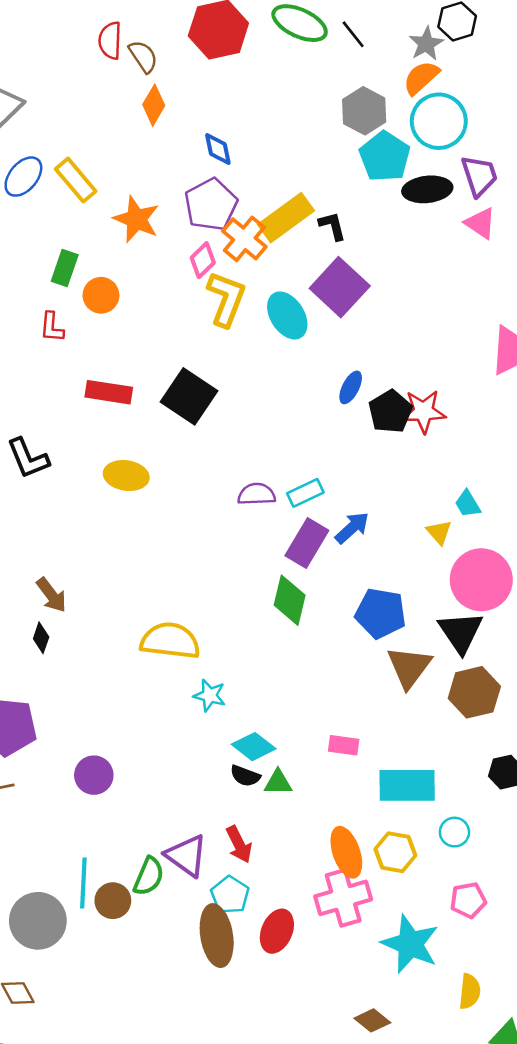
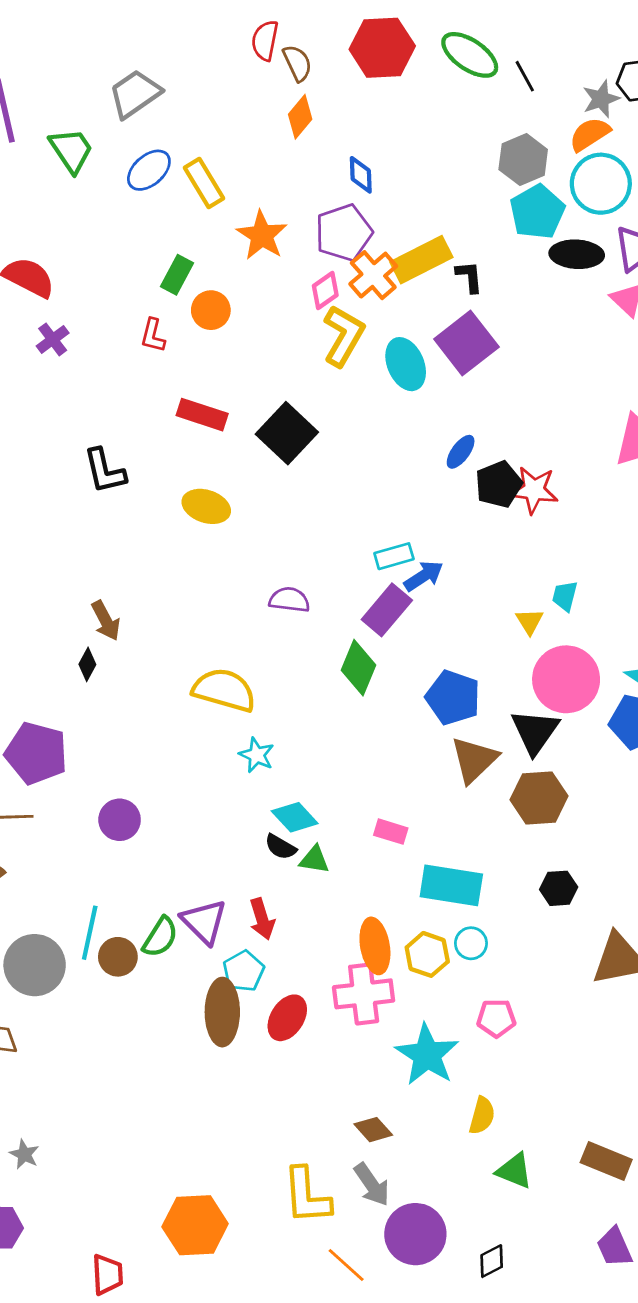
purple semicircle: (257, 494) -> (289, 600), moved
cyan trapezoid: (468, 504) -> (565, 596), turned 36
blue arrow: (352, 528) -> (424, 576), moved
cyan circle: (454, 832) -> (471, 943), moved

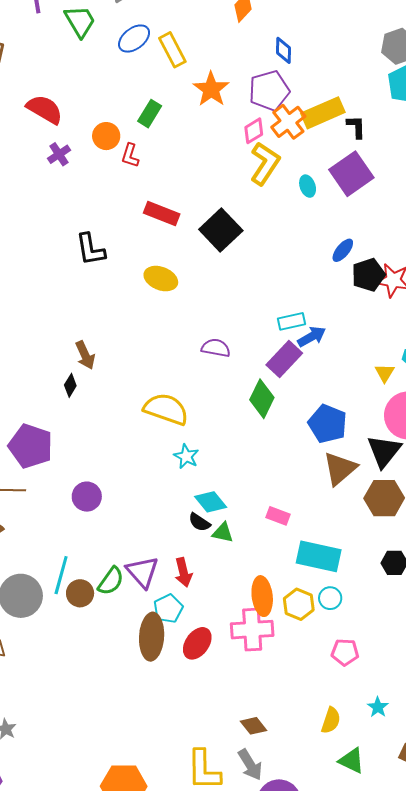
orange circle: (211, 310) -> (106, 136), moved
cyan ellipse: (406, 364) -> (308, 186), size x0.6
cyan star: (427, 1055) -> (378, 707), moved, size x0.5

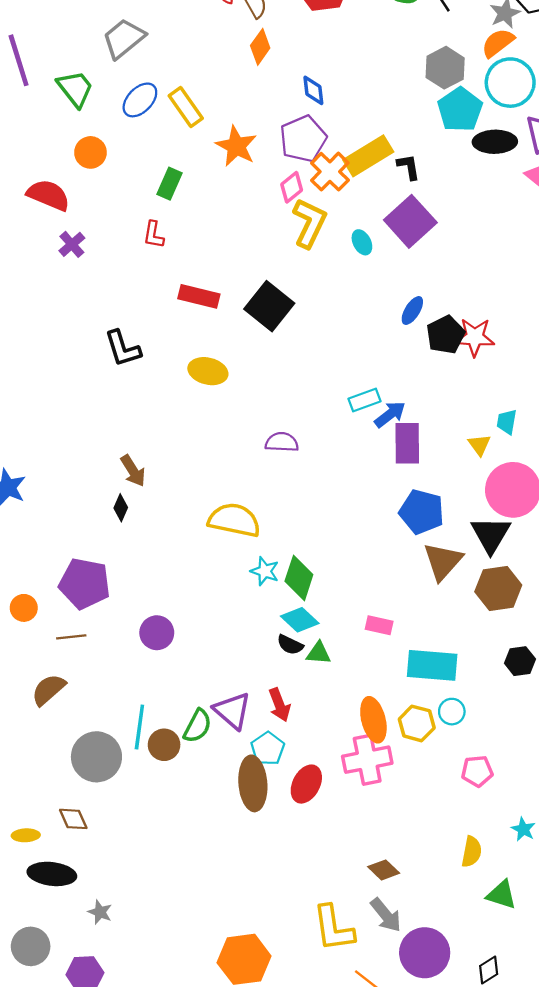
orange circle: (106, 136) -> (90, 152), moved
purple rectangle: (284, 359) -> (407, 443), moved, turned -36
green diamond: (262, 399) -> (299, 578), moved

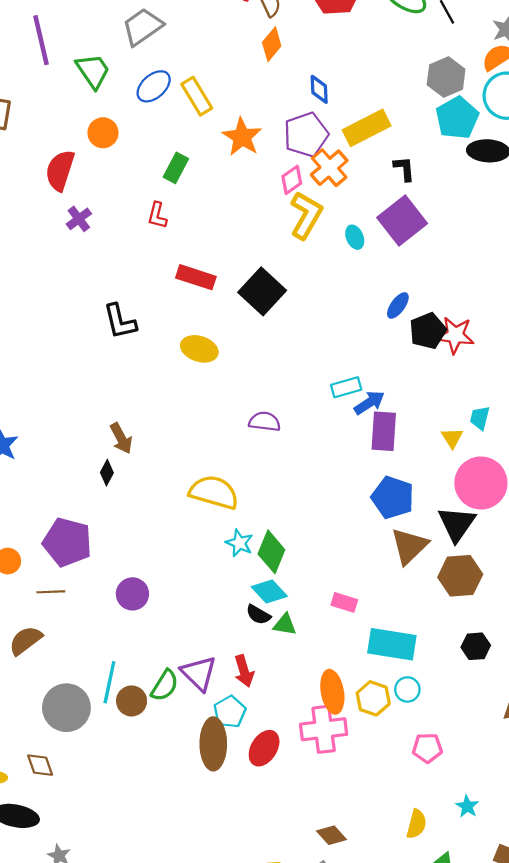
yellow rectangle: (368, 156) -> (367, 128), moved
red semicircle: (48, 195) -> (60, 170), turned -99

